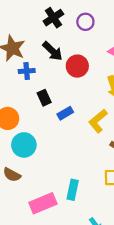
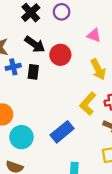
black rectangle: (44, 98) -> (33, 72), moved, turned 40
blue rectangle: (65, 113) -> (62, 132), moved, size x1.5

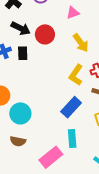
pink triangle: (94, 35) -> (73, 13), turned -32
blue rectangle: (62, 132) -> (71, 107), moved

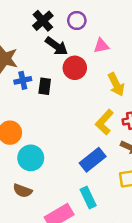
pink triangle: (73, 13) -> (101, 46), moved
black arrow: (21, 28) -> (56, 46), moved
cyan rectangle: (72, 138) -> (88, 197), turned -30

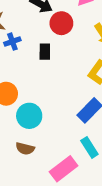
black rectangle: (45, 86) -> (45, 52), moved

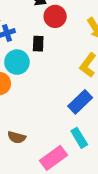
cyan circle: (29, 116) -> (17, 62), moved

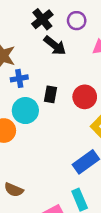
red circle: (55, 16) -> (85, 97), moved

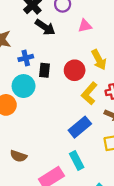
blue cross: (19, 78) -> (26, 58), moved

